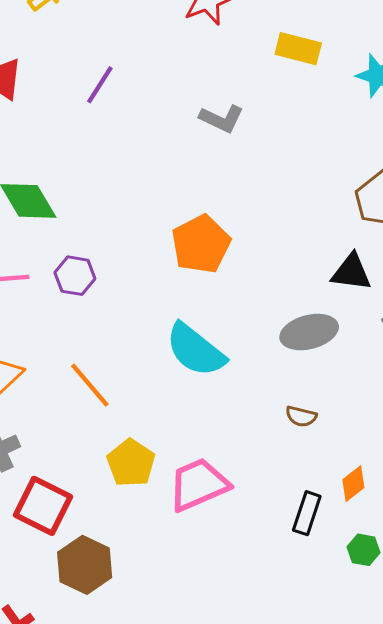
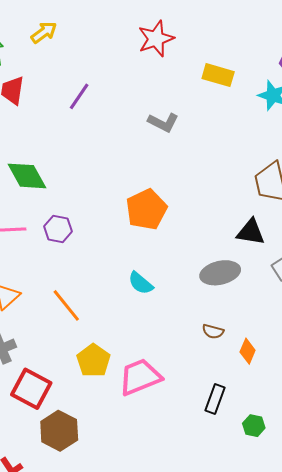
cyan semicircle: (195, 350) -> (141, 283), size x0.6
orange diamond: (353, 484) -> (248, 351), moved, turned -30

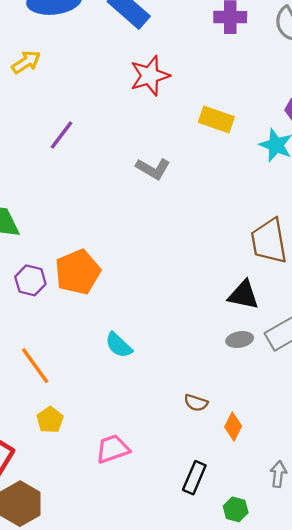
orange pentagon: (146, 209) -> (78, 272), moved
gray ellipse: (220, 273) -> (240, 340), moved, size x0.6
yellow pentagon: (93, 361) -> (50, 420), moved, size x0.7
pink trapezoid: (140, 377) -> (113, 449), size x0.7

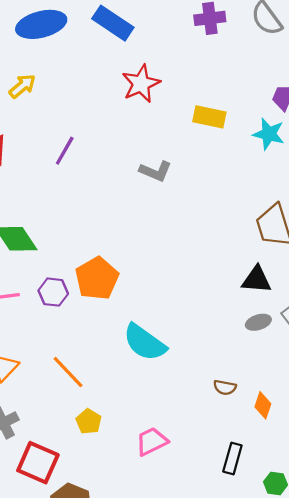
cyan semicircle: (119, 345) -> (145, 342), size x1.6

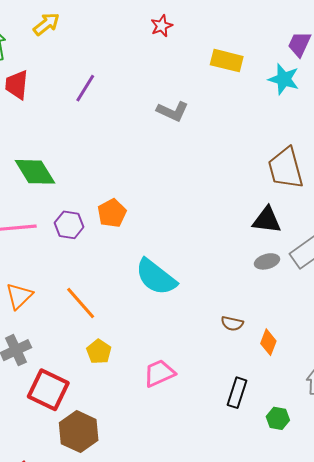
red star: (141, 84) -> (162, 26), size x0.6
orange pentagon: (97, 278) -> (112, 213), size x0.7

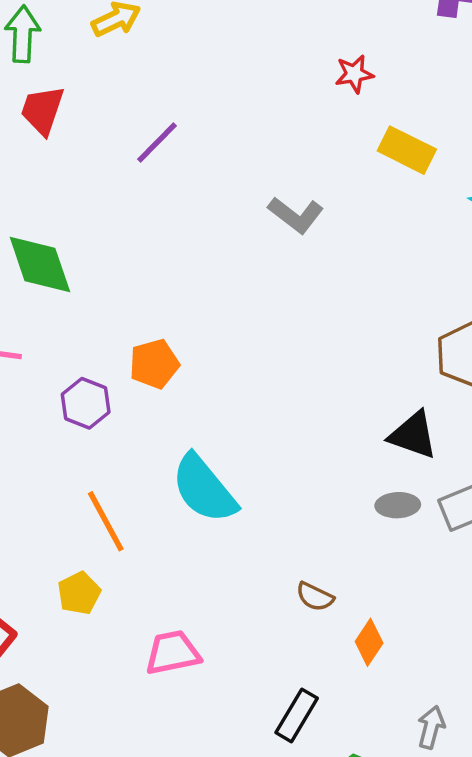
red star: (162, 26) -> (354, 74), moved
purple hexagon: (69, 225) -> (86, 403), moved
orange line: (81, 303) -> (106, 521), moved

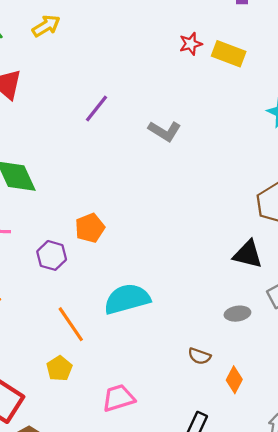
purple line: (157, 142) -> (96, 108), moved
yellow rectangle: (407, 150) -> (229, 54), moved
cyan semicircle: (204, 489) -> (127, 299), turned 120
gray ellipse: (398, 505) -> (237, 314), moved

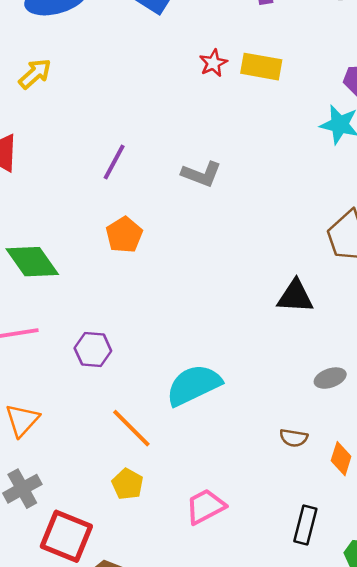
orange pentagon: (90, 228) -> (124, 235), moved
black triangle: (248, 254) -> (295, 296), moved

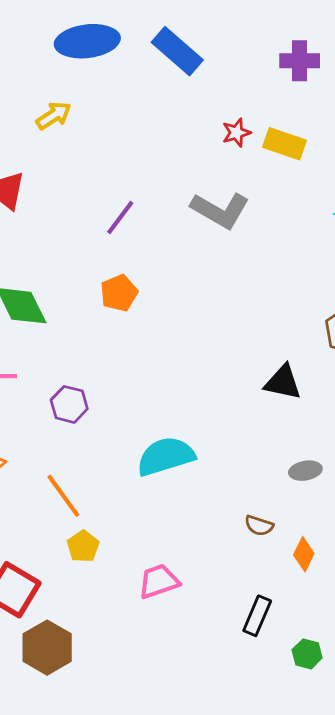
gray L-shape: (201, 174) -> (220, 210), moved, size x1.4
orange line: (131, 428) -> (63, 496), moved

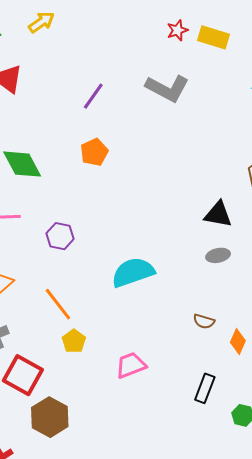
gray ellipse: (305, 471) -> (218, 255), moved

